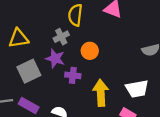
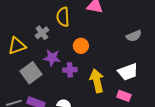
gray cross: (61, 37) -> (42, 33), moved

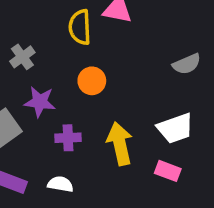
yellow semicircle: (63, 17) -> (80, 27), moved
purple cross: (70, 70) -> (68, 138), moved

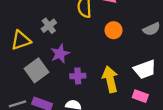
orange circle: (92, 81) -> (114, 30), moved
purple star: (40, 102) -> (60, 54), turned -30

